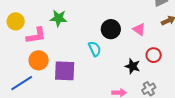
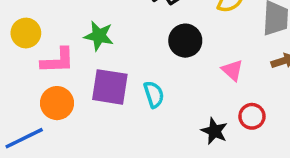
black circle: (111, 29) -> (185, 41), moved
purple square: (65, 71) -> (110, 87), moved

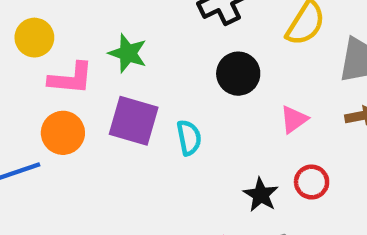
pink triangle: (232, 70) -> (294, 119), turned 35

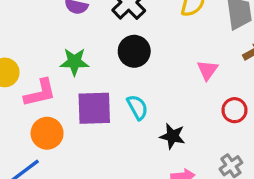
black circle: (238, 74) -> (134, 51), moved
black star: (261, 195) -> (172, 136), moved

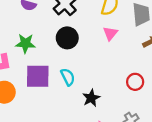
pink triangle: (207, 70) -> (110, 33), moved
black star: (172, 136) -> (91, 98), turned 30

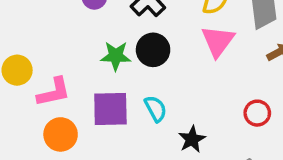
pink triangle: (110, 33) -> (218, 41), size x1.5
green star: (25, 43) -> (116, 56), moved

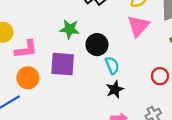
black circle: (153, 50) -> (97, 45), moved
cyan semicircle: (156, 109) -> (112, 65), moved

